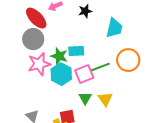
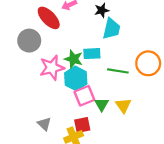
cyan trapezoid: (114, 28) -> (111, 29), moved
gray circle: (33, 39) -> (29, 41), moved
green line: (100, 67) -> (118, 71), turned 30
pink square: (84, 74) -> (84, 96), moved

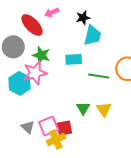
green star: (74, 59) -> (41, 55), moved
cyan hexagon: (76, 78) -> (19, 83), moved
pink square: (84, 96) -> (49, 126), moved

